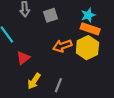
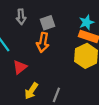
orange arrow: (62, 46) -> (43, 42), moved, turned -60

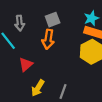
gray arrow: (21, 17) -> (20, 23), moved

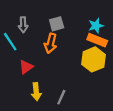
yellow arrow: (38, 88) -> (36, 92), turned -42

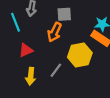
yellow hexagon: (93, 59) -> (80, 55), moved
gray line: (61, 97) -> (56, 70), moved

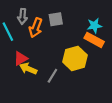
orange arrow: (54, 32) -> (36, 28), moved
yellow arrow: (31, 76) -> (28, 69), moved, turned 112

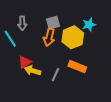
orange arrow: (36, 28) -> (49, 37), moved
orange rectangle: (94, 40) -> (77, 67), moved
yellow hexagon: (75, 58) -> (73, 37), moved

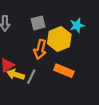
orange arrow: (49, 37) -> (40, 49), moved
gray line: (55, 75) -> (31, 77), moved

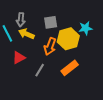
orange rectangle: (64, 71) -> (70, 68), turned -66
yellow arrow: (16, 75) -> (26, 34), moved

